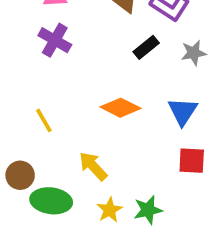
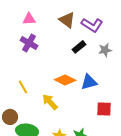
blue triangle: (183, 111) -> (89, 82), moved, turned 42
yellow arrow: (93, 166) -> (50, 102), moved

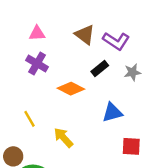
orange diamond: (65, 80) -> (71, 89), moved

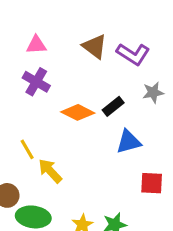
black rectangle: (100, 69) -> (113, 106), moved
yellow arrow: (63, 138) -> (50, 171), moved

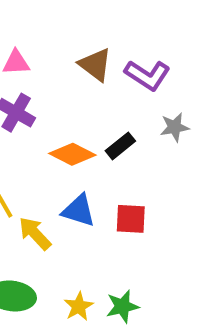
blue triangle: (128, 142) -> (79, 211), moved, turned 32
red square: (152, 183) -> (131, 219), moved

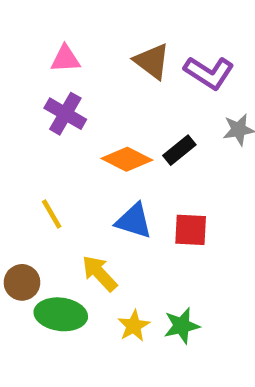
yellow arrow: (35, 233) -> (100, 273), moved

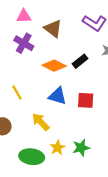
brown triangle: (152, 61) -> (53, 29), moved
green ellipse: (61, 314) -> (32, 157), moved

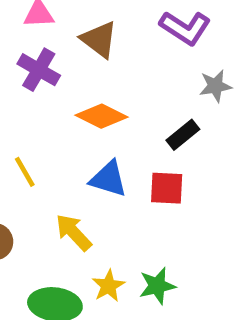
black rectangle: (80, 61) -> (183, 135), moved

